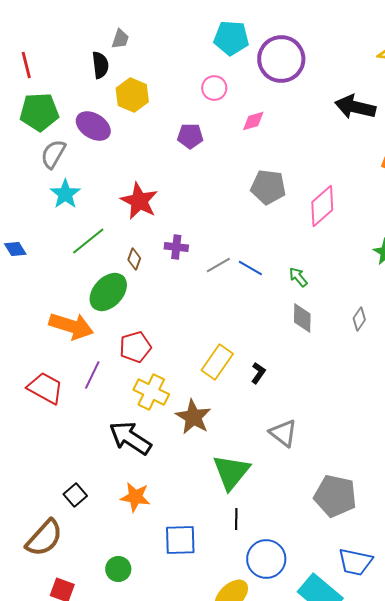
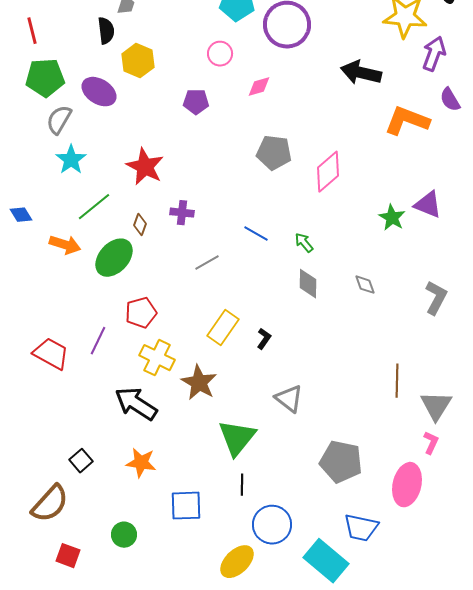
gray line: (218, 265) -> (207, 263), moved
gray diamond: (359, 319) -> (365, 285), turned -55
orange arrow: (71, 326) -> (65, 245), moved, size x0.7

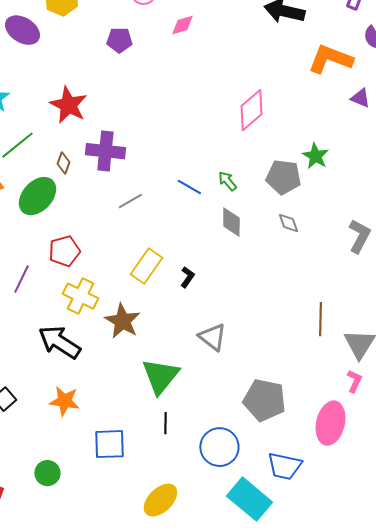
gray pentagon: (274, 153) -> (283, 177), moved
purple triangle: (428, 205) -> (360, 98), moved, size x0.7
purple cross: (182, 213) -> (105, 151), size x1.6
blue line: (256, 234) -> (189, 187), moved
blue circle: (272, 525) -> (219, 447), moved

